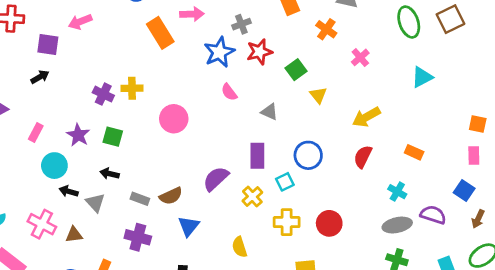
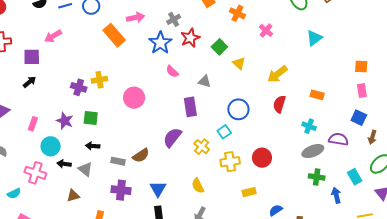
purple rectangle: (257, 156) -> (190, 107), moved
pink cross: (42, 224) -> (35, 173), moved
blue triangle: (189, 226) -> (158, 189), moved

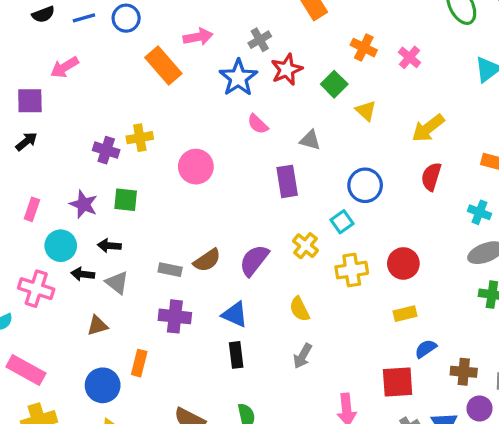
orange cross: (237, 13) -> (364, 48), moved
purple semicircle: (172, 137) -> (254, 260), moved
black arrow: (93, 146) -> (109, 246), moved
blue triangle: (158, 189) -> (235, 314), turned -36
yellow rectangle: (249, 192) -> (405, 314), moved

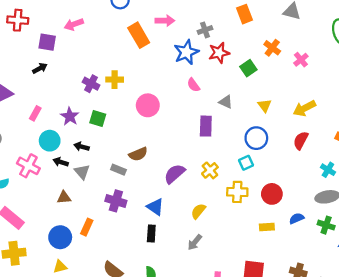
yellow triangle: (366, 111) -> (265, 106), moved
cyan square: (342, 222) -> (246, 163), moved
brown semicircle: (207, 260) -> (138, 154), moved
yellow semicircle: (299, 309) -> (198, 211), turned 56
blue semicircle: (426, 349) -> (297, 218), moved

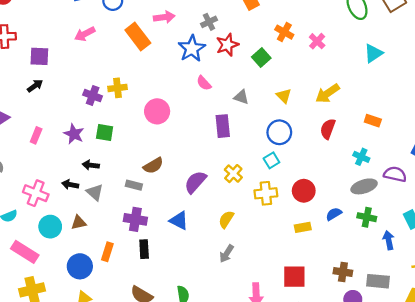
pink arrow: (74, 24) -> (85, 34), moved
cyan circle: (50, 141) -> (50, 227), moved
black rectangle: (151, 234) -> (144, 249), moved

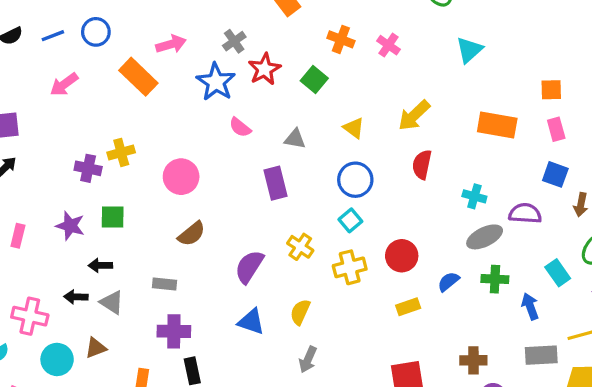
orange rectangle: (373, 121) -> (497, 125), moved, size x1.6
brown semicircle: (153, 166) -> (192, 234), moved
blue triangle: (179, 221) -> (251, 322), moved
gray rectangle: (378, 281) -> (541, 355), moved

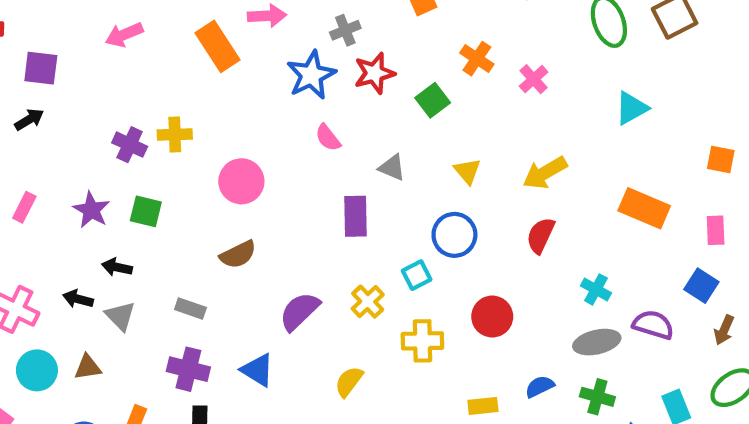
orange square: (551, 90) -> (721, 159), moved
cyan square: (350, 220) -> (417, 275), moved
red circle: (402, 256) -> (492, 317), moved
blue triangle: (251, 322) -> (258, 370), moved

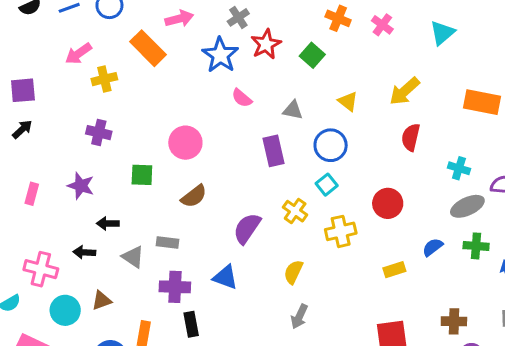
cyan triangle: (631, 108) -> (442, 33), moved
yellow cross: (175, 135) -> (104, 79), moved
green square: (146, 211) -> (142, 175), moved
blue circle: (454, 235) -> (331, 145), moved
gray triangle: (120, 316) -> (133, 257), moved

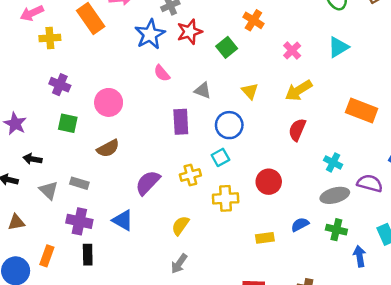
pink cross: (382, 25) -> (292, 51), moved
purple cross: (99, 133) -> (60, 85), moved
yellow cross: (295, 211) -> (190, 175), turned 30

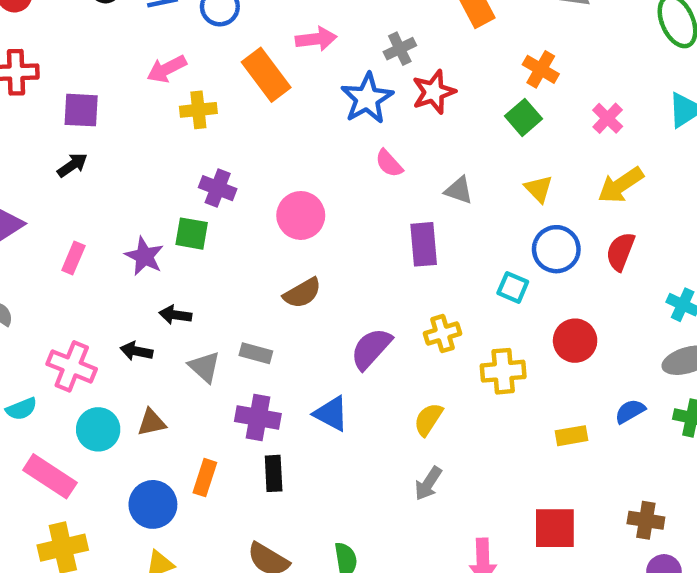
green square: (227, 47) -> (523, 117), moved
green square: (68, 123) -> (192, 234), moved
blue circle: (229, 125) -> (556, 249), moved
cyan square: (220, 157) -> (513, 287), moved, turned -36

